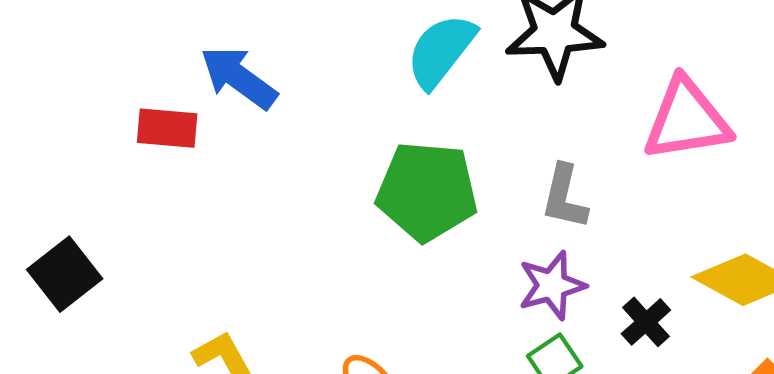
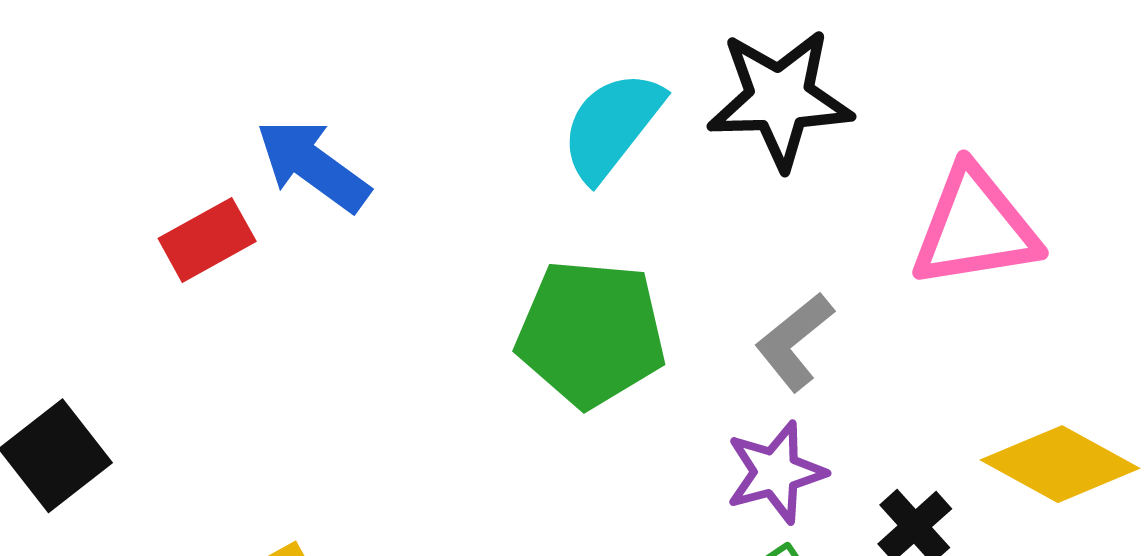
red rectangle: (167, 128) -> (207, 240), turned -34
gray L-shape: (564, 197) -> (794, 342), turned 38

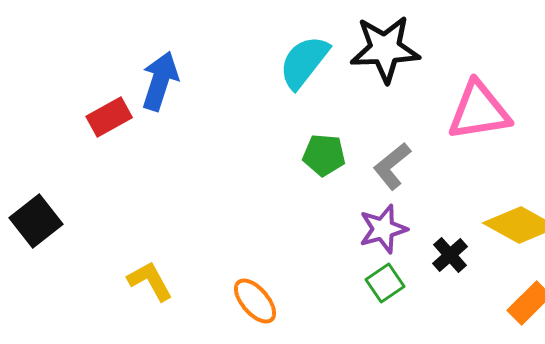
blue arrow: (313, 165) -> (160, 81), turned 72
green pentagon: (591, 333) -> (324, 155), moved, size x0.6

